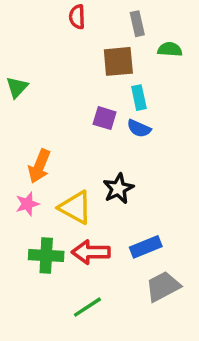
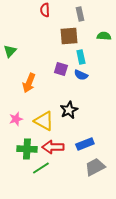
green semicircle: (170, 49) -> (104, 36), moved
orange arrow: (39, 166) -> (29, 83), moved
green line: (87, 307) -> (41, 168), moved

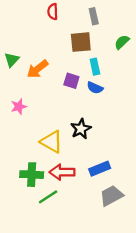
green semicircle: (104, 36) -> (122, 42), turned -48
orange arrow: (29, 83) -> (37, 69), moved, turned 30
pink star: (16, 119) -> (19, 107), moved

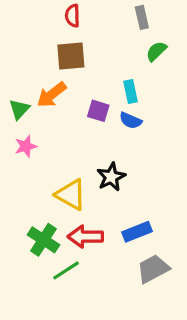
gray rectangle: (94, 16) -> (142, 17), moved
brown square: (81, 42) -> (71, 56), moved
green semicircle: (122, 42) -> (156, 51), moved
green triangle: (12, 60) -> (19, 109), moved
green cross: (32, 175) -> (43, 240), turned 30

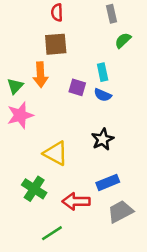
orange arrow: (52, 95) -> (40, 75), turned -55
pink star: (26, 146) -> (20, 115), size x1.5
black star: (111, 177) -> (103, 139), moved
red arrow: (85, 237) -> (76, 201), moved
green line: (66, 270) -> (52, 233), moved

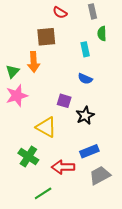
red semicircle: (57, 13) -> (60, 13), moved, turned -56
green semicircle: (123, 40) -> (102, 34), turned -48
cyan rectangle: (103, 72) -> (85, 49), moved
purple square: (77, 87) -> (64, 101), moved

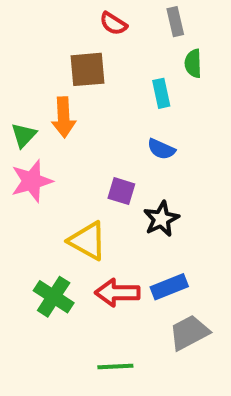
red arrow: (63, 167) -> (117, 293), moved
green line: (43, 193) -> (115, 366), moved, turned 30

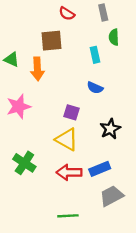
green triangle: (24, 135) -> (12, 59), moved, turned -49
black star: (161, 219) -> (110, 129), moved
yellow triangle: (88, 241) -> (67, 139), moved
green cross: (54, 297) -> (24, 163), moved

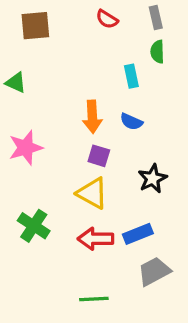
gray rectangle: (103, 12) -> (156, 18), moved
red semicircle: (67, 14) -> (107, 19), moved
brown square: (51, 41) -> (35, 26), moved
orange arrow: (37, 69) -> (92, 117), moved

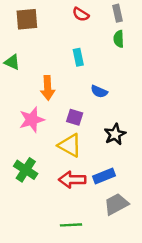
cyan rectangle: (131, 76) -> (78, 57), moved
orange arrow: (92, 117) -> (48, 88), moved
pink star: (26, 148) -> (32, 120), moved

